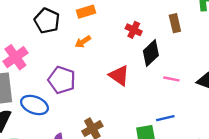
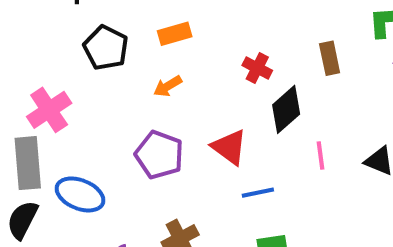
pink line: (171, 79) -> (321, 156), turned 70
purple pentagon: (62, 80) -> (159, 155), moved
blue line: (165, 118) -> (258, 193), moved

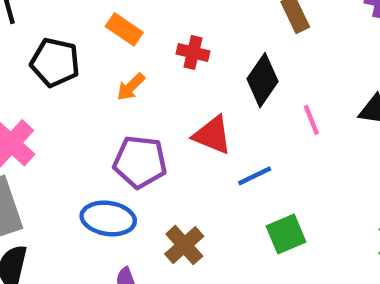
orange rectangle: (175, 34) -> (124, 29), turned 64
red cross: (257, 68) -> (193, 53), moved
blue ellipse: (80, 194) -> (108, 218), moved

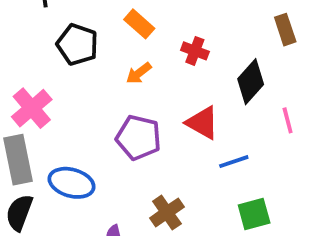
blue ellipse: (108, 218) -> (72, 183), moved

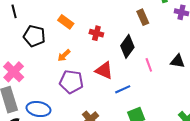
orange arrow: (139, 73) -> (64, 55), moved

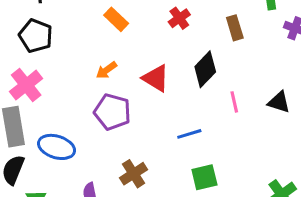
red cross: (96, 33) -> (179, 18), moved, turned 32
black pentagon: (34, 36) -> (36, 36), moved
red triangle: (104, 71) -> (156, 78), moved

